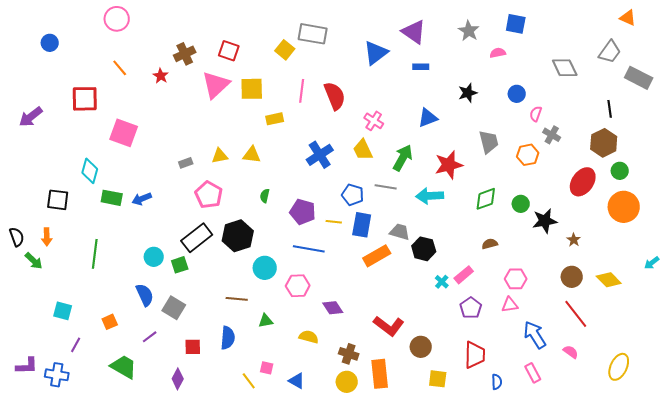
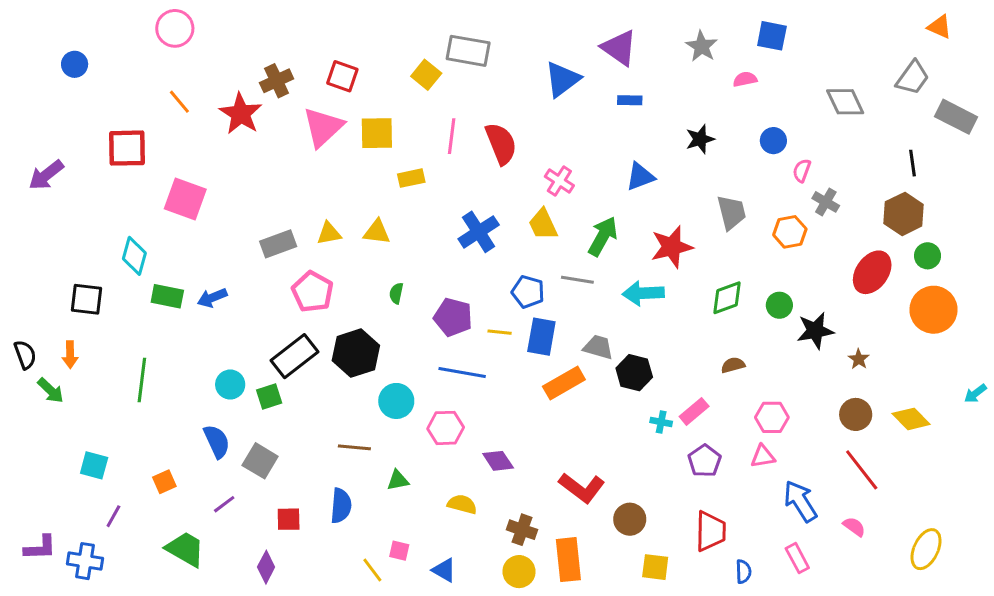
red star: (161, 76) -> (241, 114), size x1.8
gray rectangle: (186, 163) -> (278, 244), size x1.6
cyan cross: (442, 282) -> (661, 422), turned -32

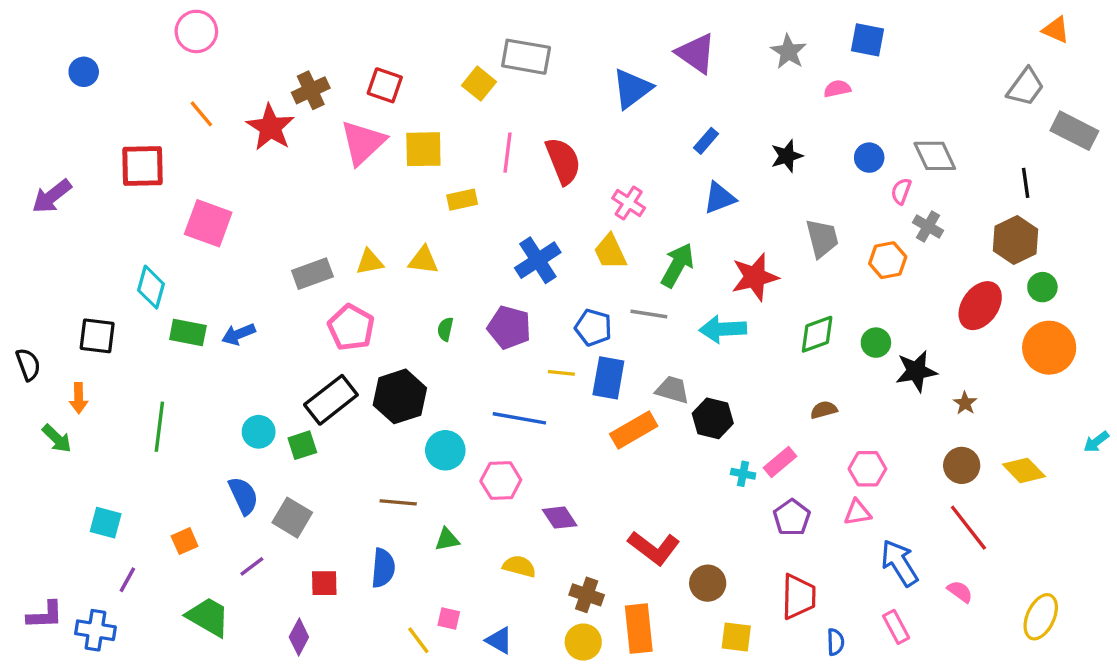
blue rectangle: (630, 100) -> (706, 141), moved, turned -50
gray diamond: (845, 102) -> (935, 156), moved
purple pentagon: (453, 317) -> (509, 327), moved
black semicircle: (25, 355) -> (28, 364), moved

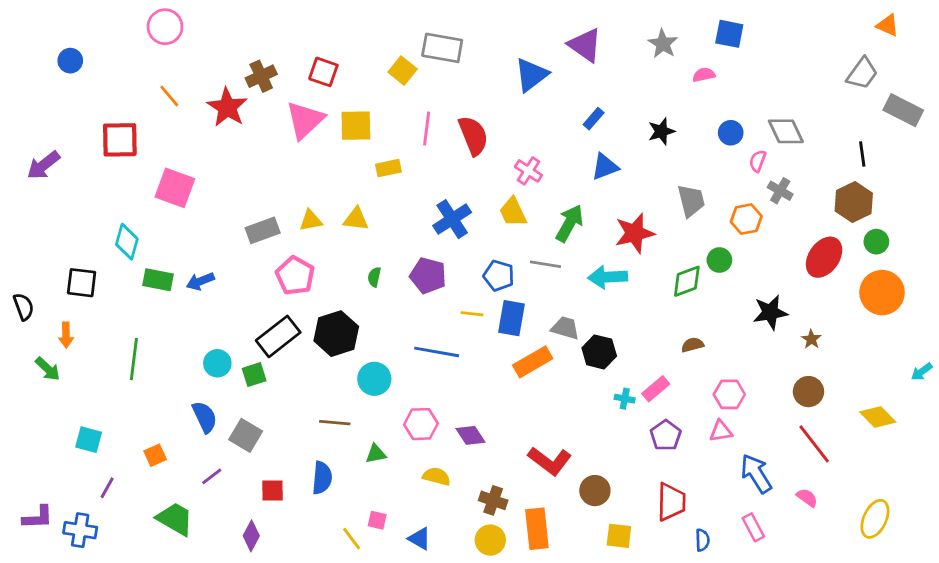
green circle: (876, 343) -> (719, 260), moved
yellow diamond: (1024, 470) -> (878, 417), moved
pink hexagon: (501, 481) -> (421, 424), moved

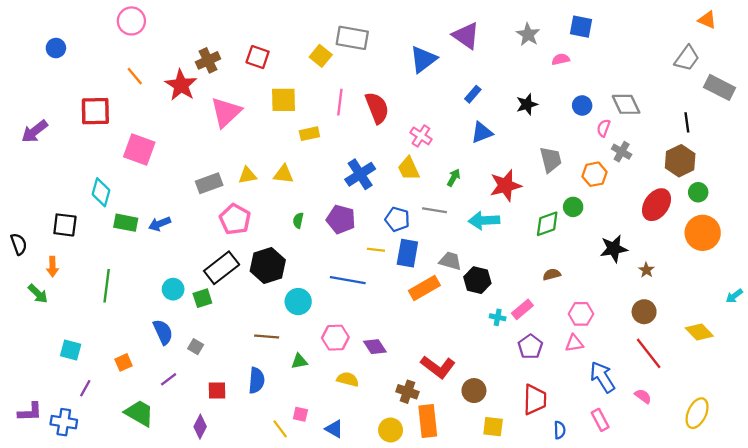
pink triangle: (305, 120) -> (226, 112), moved
green arrow: (569, 223) -> (454, 178), size x0.6
gray square: (246, 435) -> (196, 347), size x0.6
brown cross: (493, 500) -> (407, 392), moved

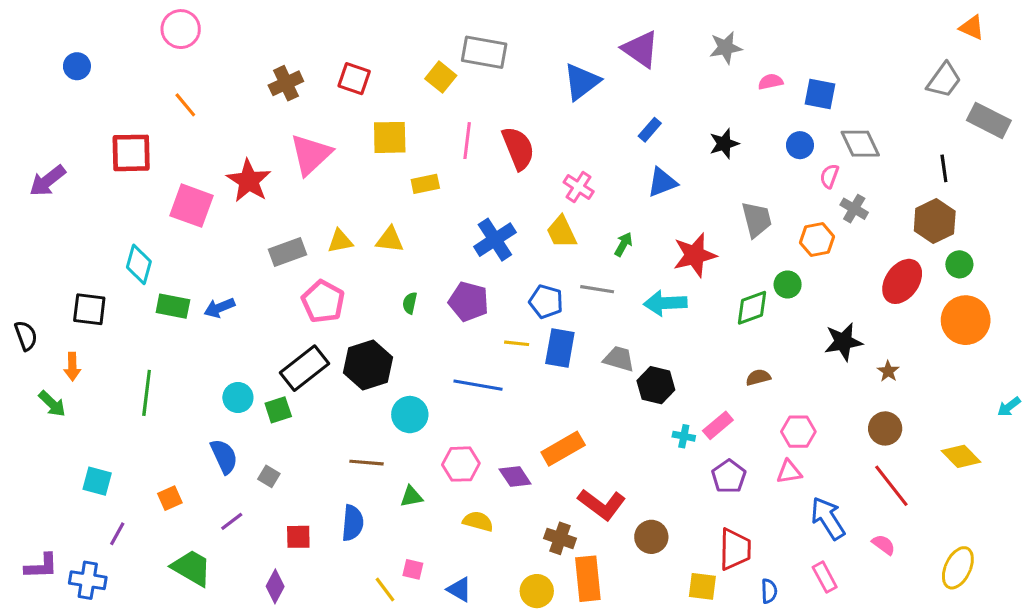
blue square: (581, 27) -> (820, 94), moved
gray star: (528, 34) -> (726, 48), turned 30
red star: (181, 85) -> (249, 181), moved
orange rectangle: (424, 288) -> (563, 449), moved
yellow square: (493, 427) -> (702, 586), moved

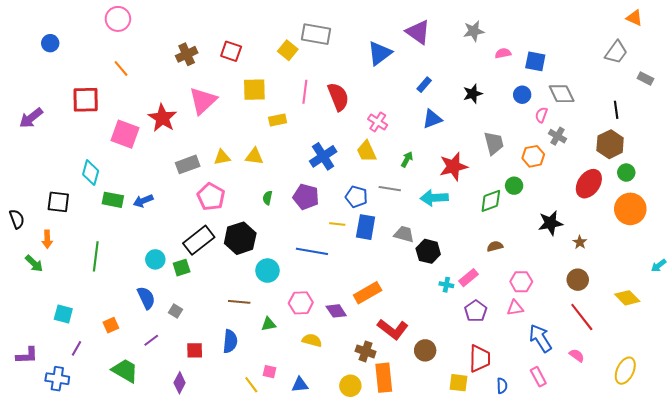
gray rectangle: (989, 120) -> (645, 79), size x0.6
purple L-shape: (41, 566) -> (27, 355), moved
blue triangle: (459, 589) -> (300, 385), turned -36

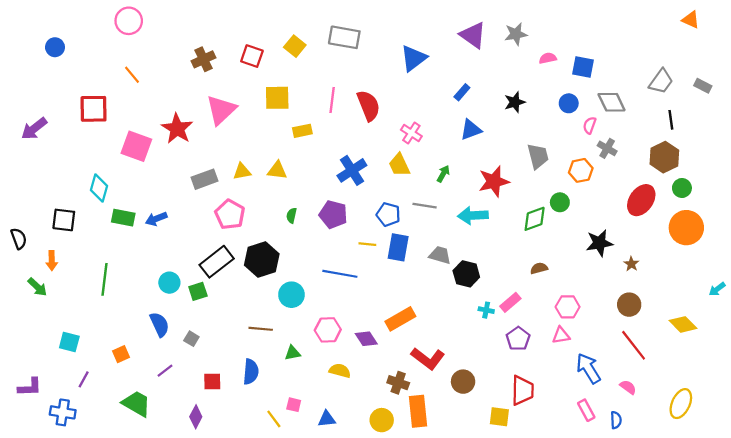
purple triangle: (418, 32) -> (473, 35), moved
yellow square: (288, 50) -> (295, 46), moved
gray trapezoid: (616, 52) -> (661, 81), moved
blue semicircle: (502, 386) -> (616, 420), moved

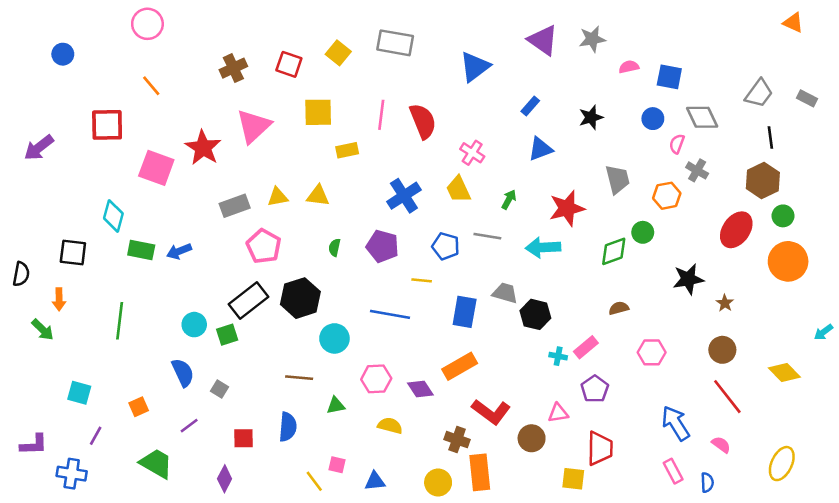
black semicircle: (19, 239) -> (21, 274), turned 30
blue rectangle: (398, 247) -> (465, 312), moved
pink triangle: (561, 335) -> (558, 413), moved

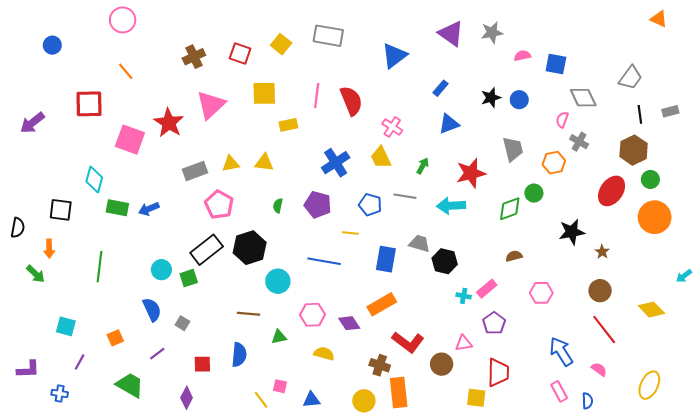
gray rectangle: (807, 98) -> (670, 111), moved, turned -42
blue circle: (653, 119) -> (519, 100), moved
blue cross: (72, 474) -> (60, 393), size x0.7

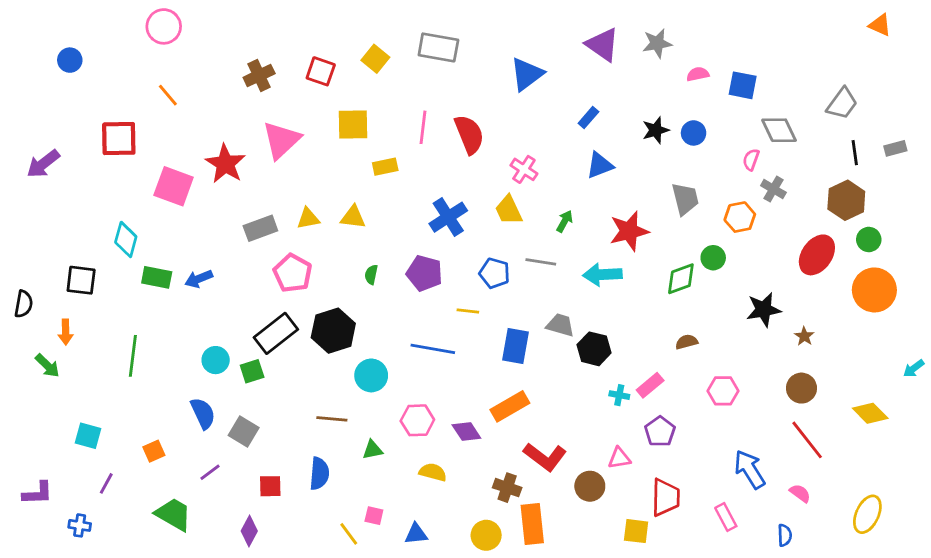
gray square: (182, 323) -> (244, 432), size x1.5
pink rectangle: (559, 391) -> (726, 517), moved

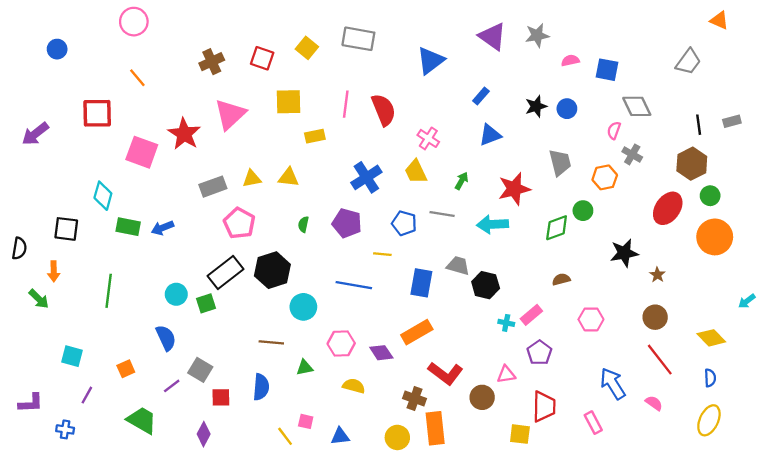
gray trapezoid: (842, 104) -> (688, 62), moved
gray square: (244, 432) -> (200, 370), moved
blue semicircle: (785, 535) -> (710, 378), moved

